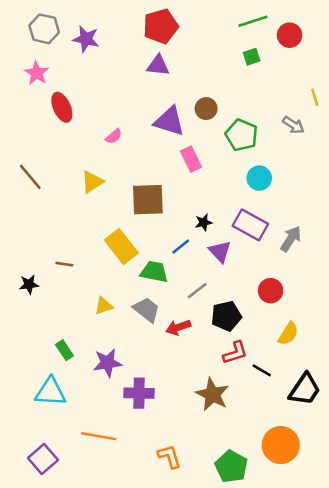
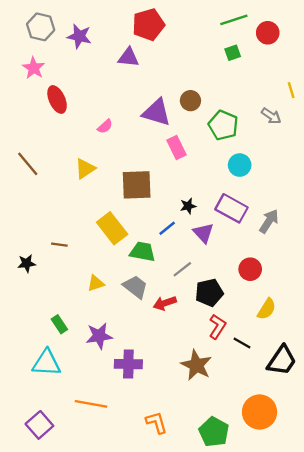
purple triangle: (158, 66) -> (128, 57), moved
red L-shape: (235, 353) -> (217, 327), turned -40

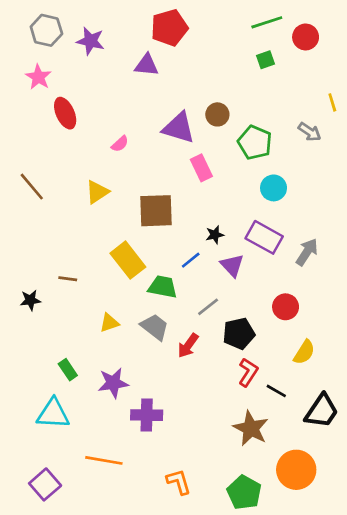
red arrow: (165, 303) -> (188, 346), turned -35
brown star: (196, 365) -> (251, 428), moved

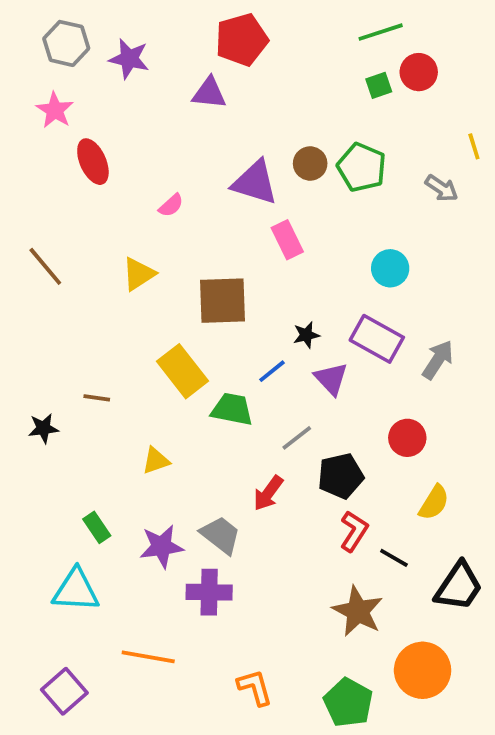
red circle: (306, 37) -> (419, 72), moved
green pentagon: (255, 143) -> (362, 167), moved
gray trapezoid: (155, 327) -> (221, 535), moved

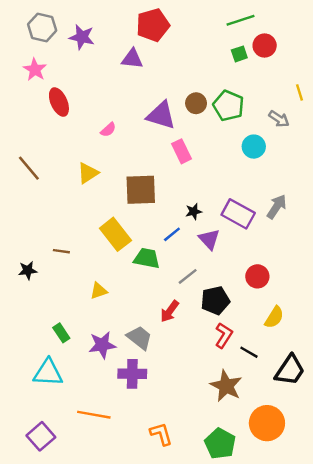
cyan circle: (390, 268) -> (254, 147), moved
gray arrow: (438, 360) -> (277, 207), moved

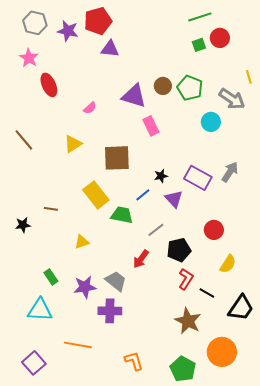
red pentagon: (153, 25) -> (98, 21), moved
gray arrow: (279, 119) -> (232, 99), size x1.5

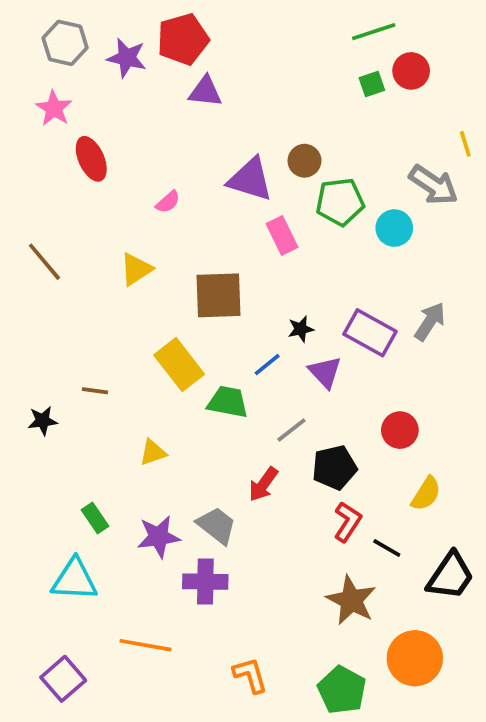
green pentagon: (190, 88) -> (340, 202), moved, turned -30

